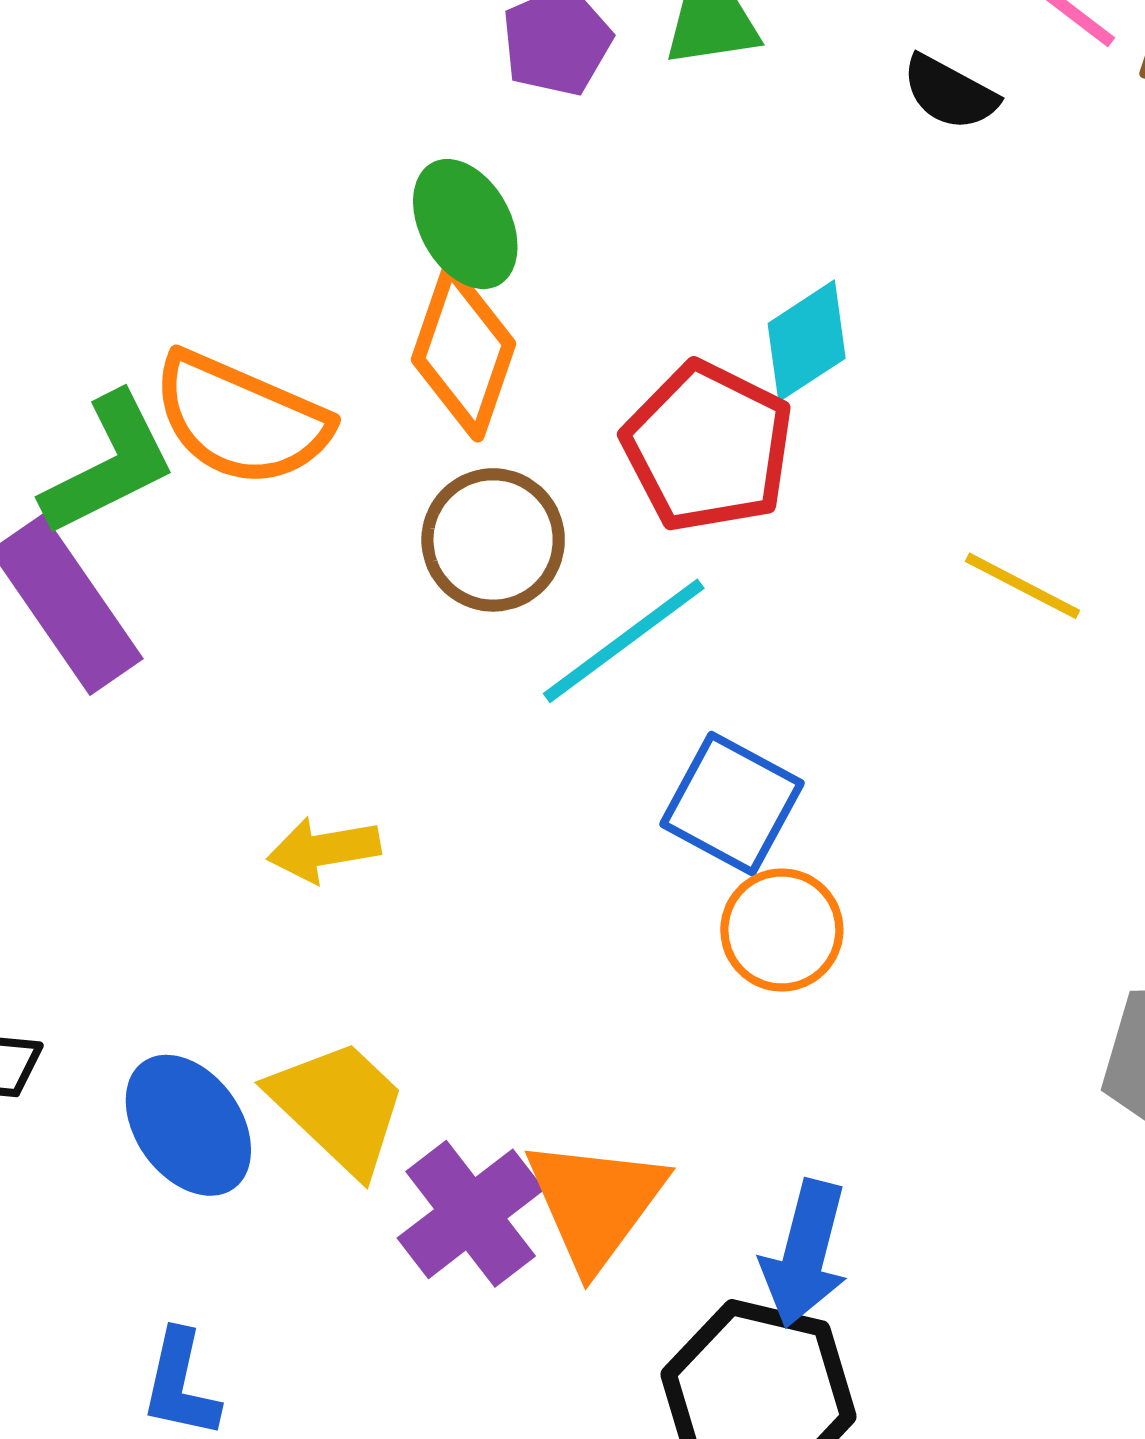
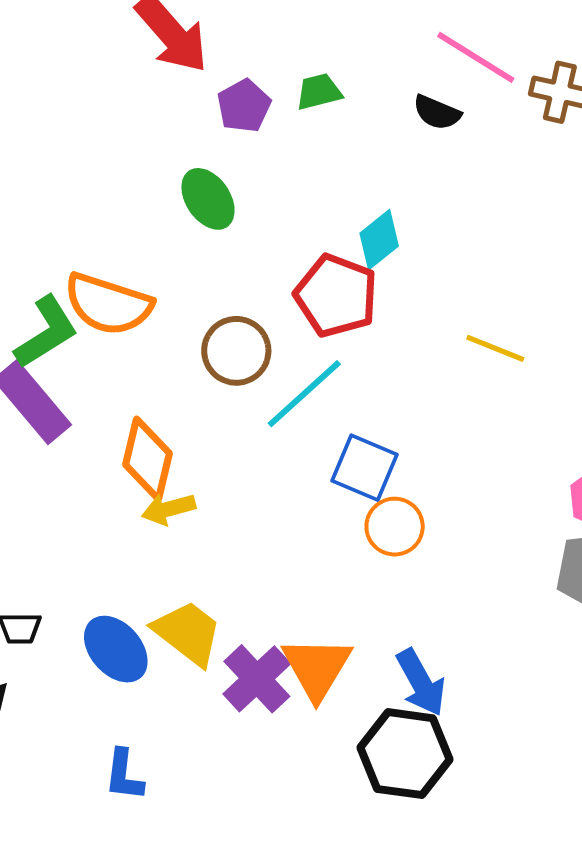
orange diamond: (464, 352) -> (147, 459), moved
blue arrow: (805, 1254) -> (421, 683), turned -38

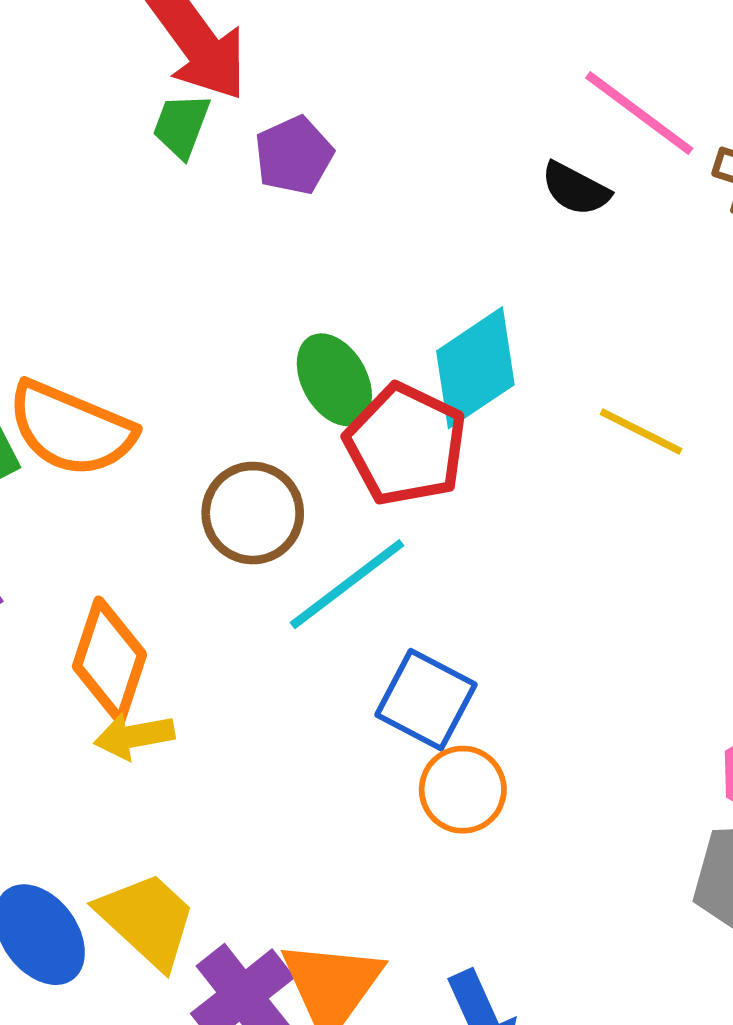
green trapezoid: (319, 92) -> (181, 126), moved, turned -60
green ellipse: (208, 199) -> (334, 380), moved
cyan diamond: (379, 240) -> (475, 368), size x1.4
yellow line: (495, 348) -> (641, 432), moved

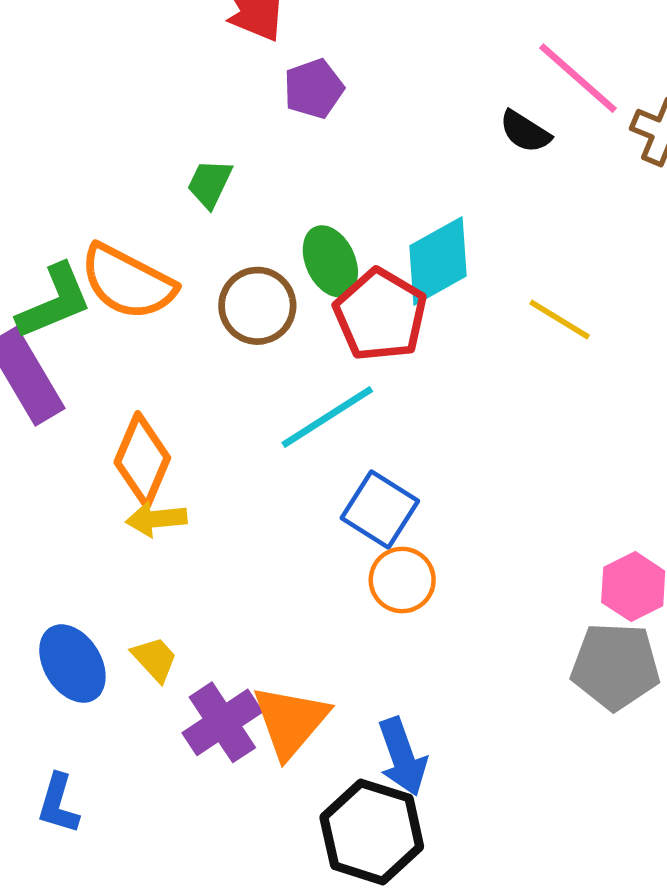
green trapezoid: (181, 126) -> (210, 184), moved
brown circle: (253, 513) -> (257, 306), moved
yellow trapezoid: (147, 920) -> (155, 659), size x0.6

